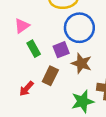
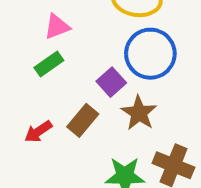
green rectangle: (34, 49) -> (49, 64), moved, turned 70
purple square: (61, 50) -> (111, 82), turned -35

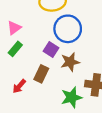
brown star: (139, 113) -> (70, 62), turned -30

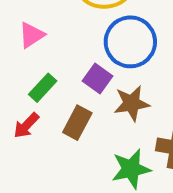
green rectangle: (15, 49) -> (43, 88), moved
red arrow: (19, 86) -> (26, 125), moved

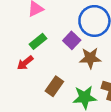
brown rectangle: (77, 123) -> (54, 86), moved

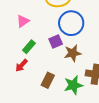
purple square: (72, 40) -> (56, 41), turned 32

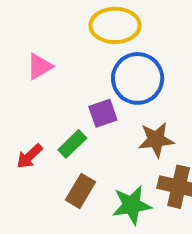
green rectangle: (29, 47) -> (72, 144), moved
brown star: (73, 53) -> (156, 140), moved

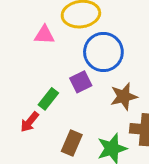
pink triangle: (39, 66) -> (44, 35), moved, turned 40
green rectangle: (72, 144) -> (48, 99), moved

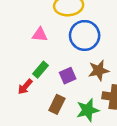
pink triangle: (44, 35) -> (40, 35), moved
purple square: (81, 82) -> (68, 76), moved

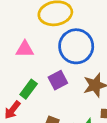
purple square: (68, 76) -> (58, 80), moved

